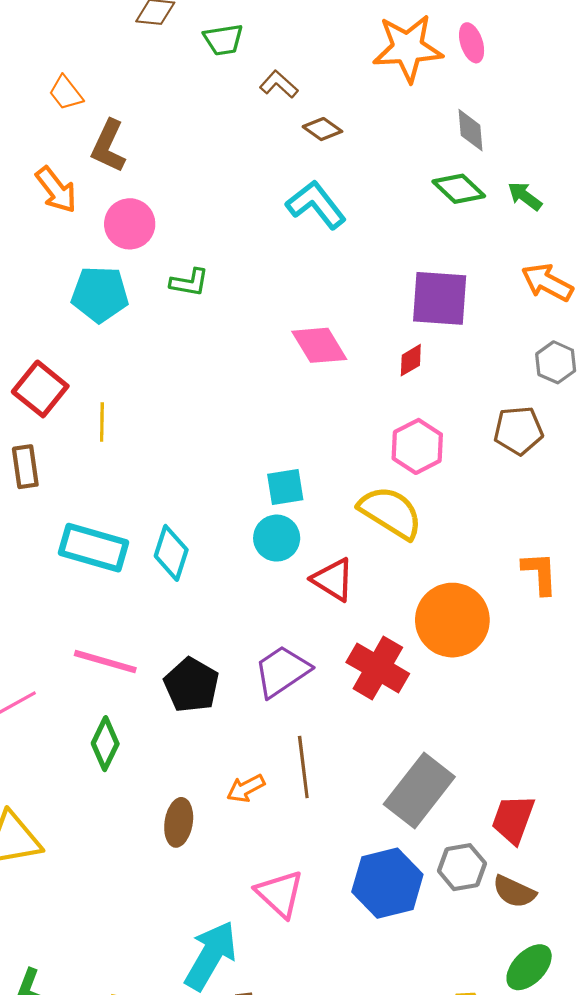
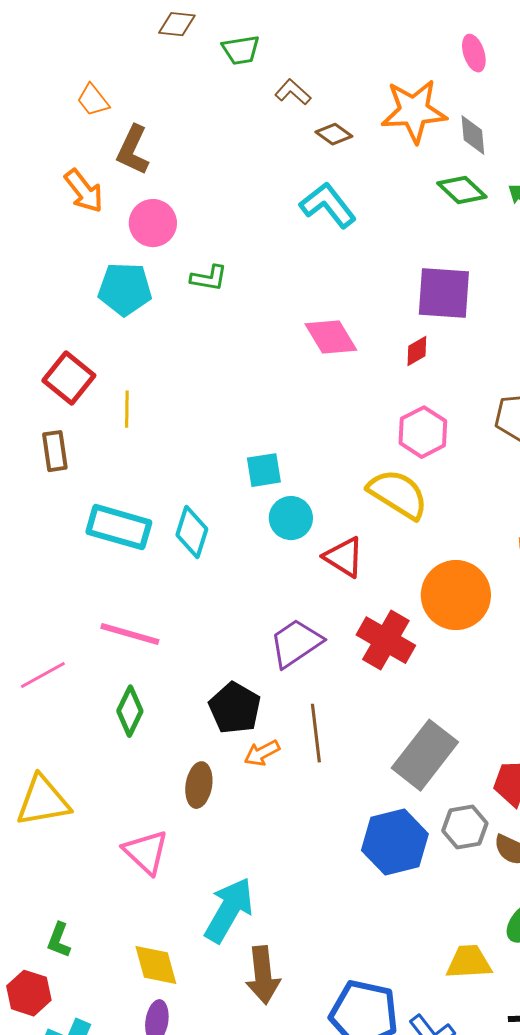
orange star: (408, 48) -> (414, 111), moved
cyan square: (285, 487) -> (264, 470), moved
black pentagon: (191, 685) -> (235, 708), moved
pink triangle: (280, 894) -> (146, 852), moved

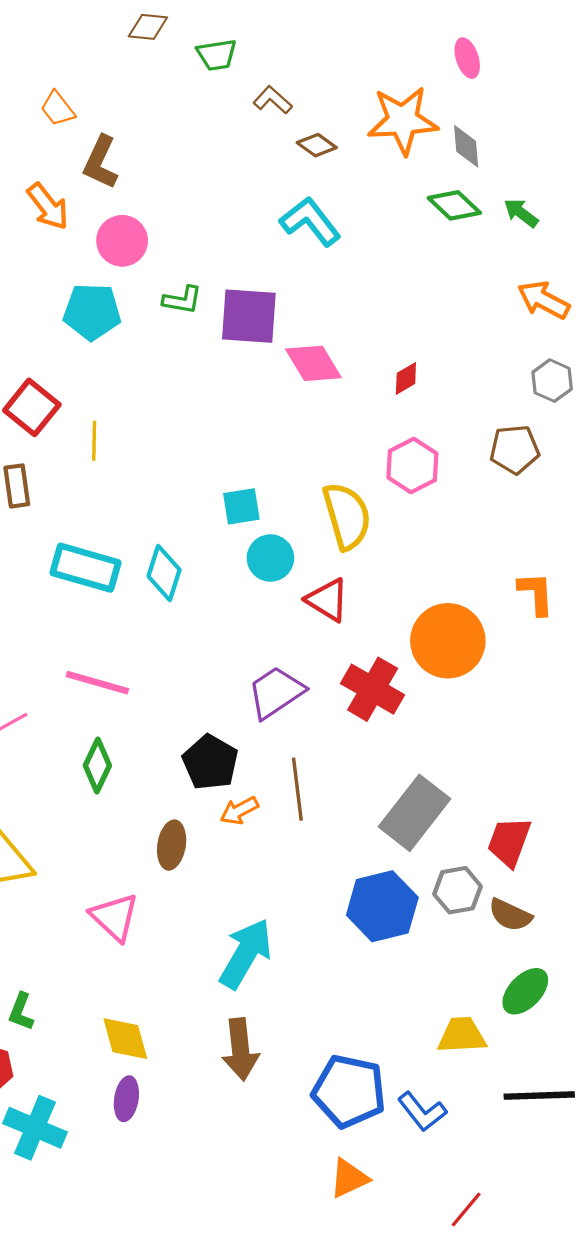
purple square: (444, 293) -> (249, 316), moved
yellow semicircle: (398, 494) -> (347, 516), moved, turned 42
cyan arrow: (229, 910) -> (246, 954), moved

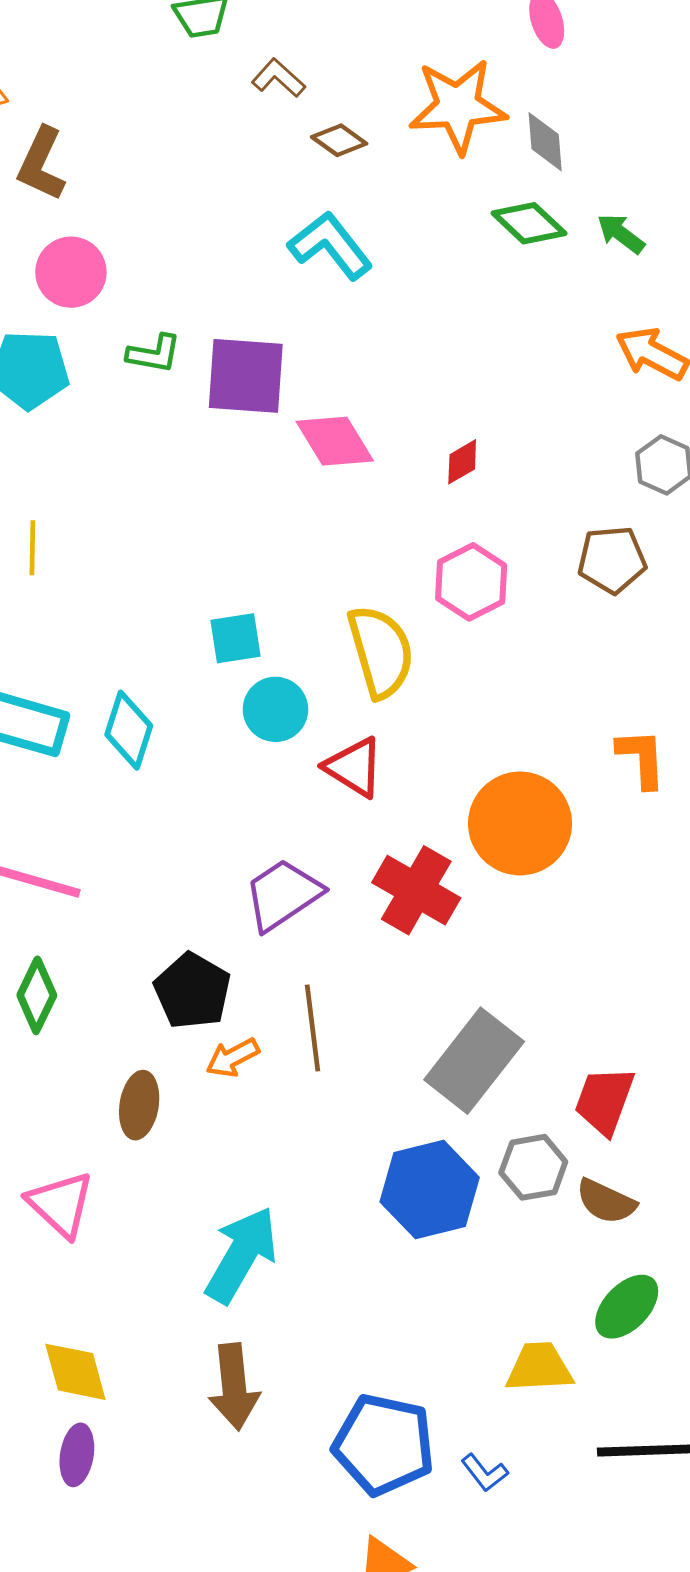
blue L-shape: (422, 1112) -> (484, 1473), size x0.7

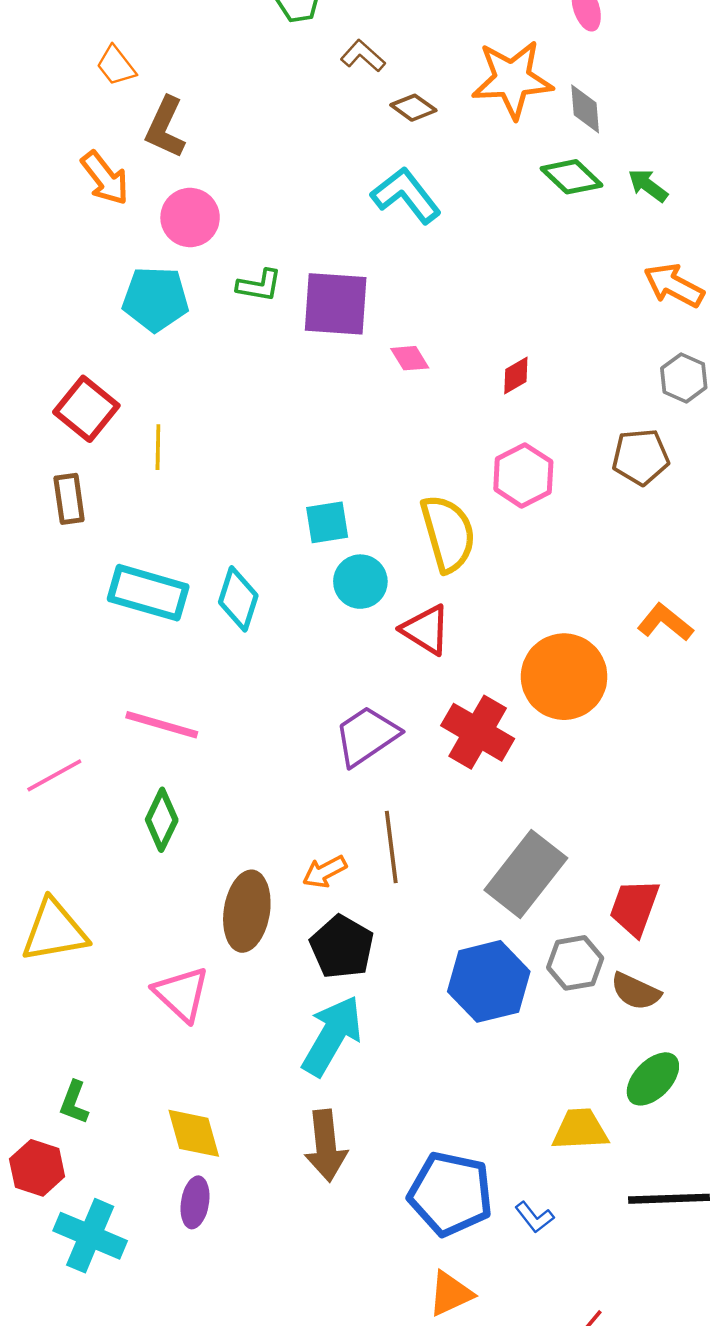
pink diamond: (335, 441) -> (410, 358), size x0.6
orange L-shape: (642, 758) -> (665, 622), turned -48
black pentagon: (192, 991) -> (342, 947), moved
brown ellipse: (139, 1105) -> (247, 911), size x1.4

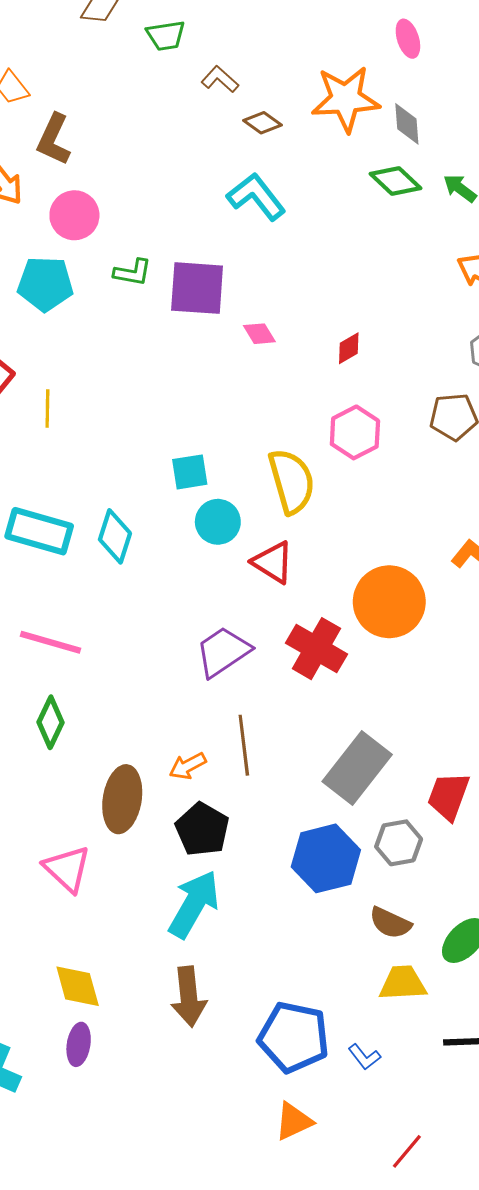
brown semicircle: (636, 991) -> (390, 923), moved

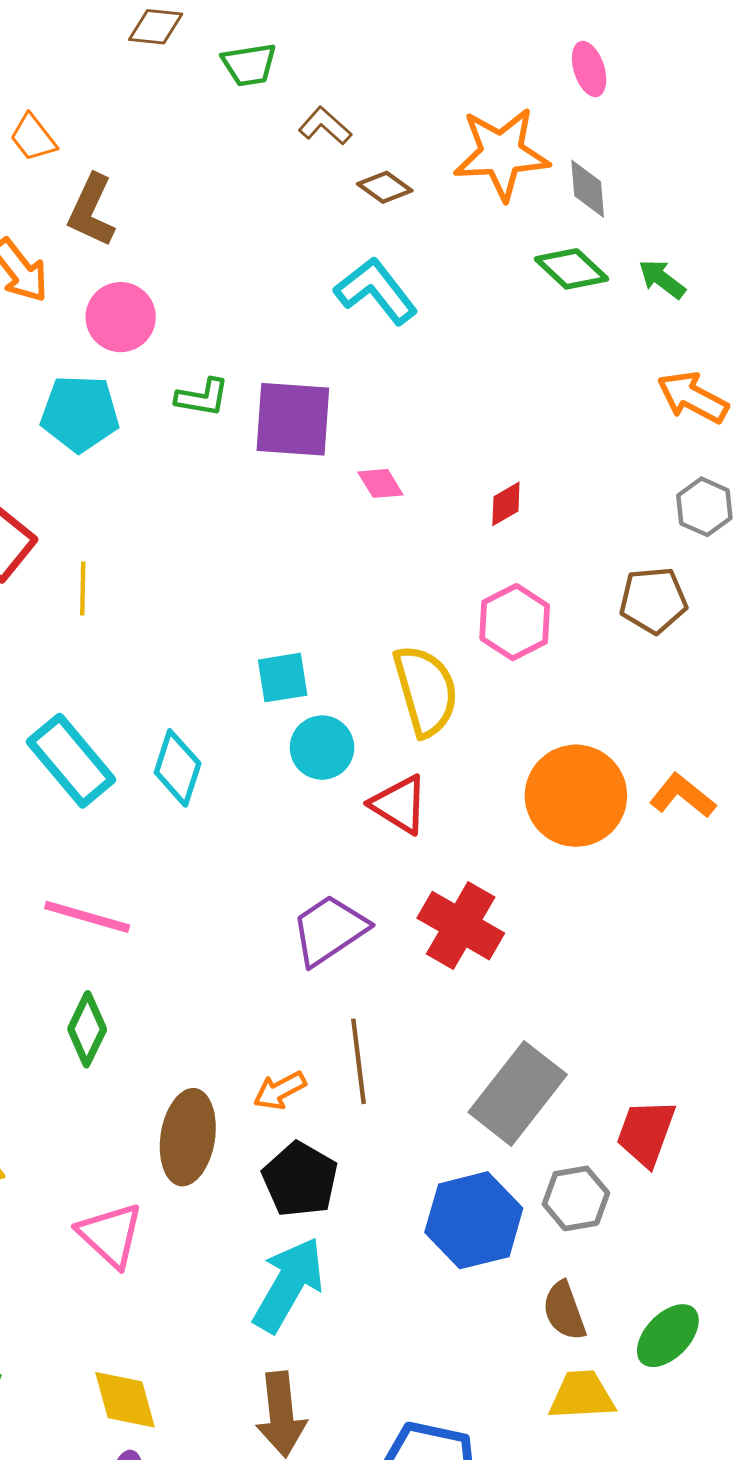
cyan rectangle: (39, 531) -> (71, 761), turned 34
orange circle: (389, 602) -> (576, 796), moved
brown semicircle: (390, 923) -> (564, 1311), turned 45

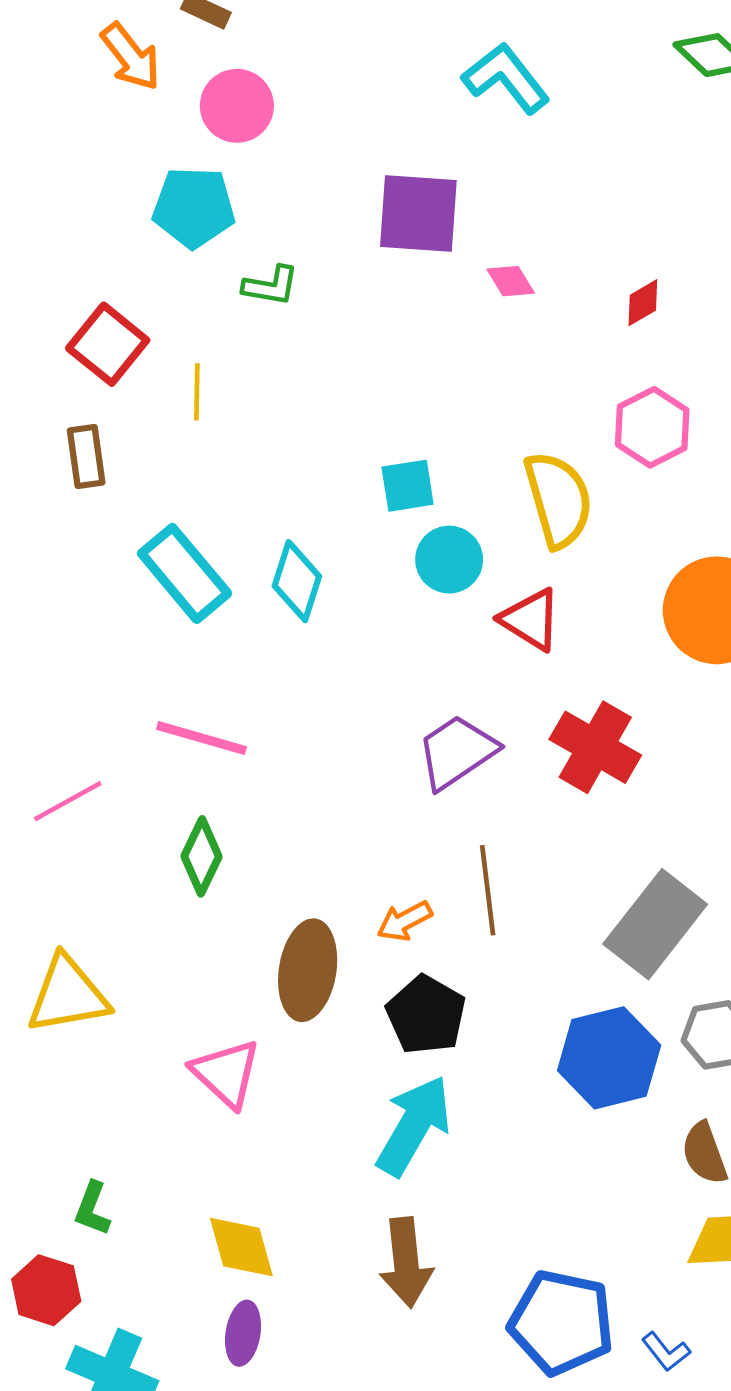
green L-shape: (202, 397) -> (271, 286), moved

